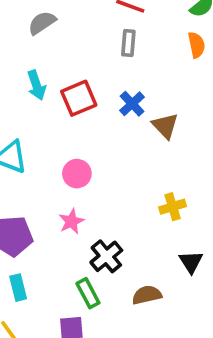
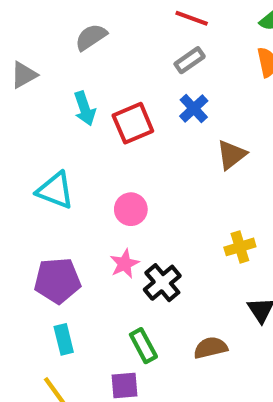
gray rectangle: (128, 43) -> (190, 60), turned 50
blue cross: (132, 104) -> (194, 108), moved
brown triangle: (165, 126) -> (232, 155), turned 36
black cross: (106, 256) -> (162, 283), moved

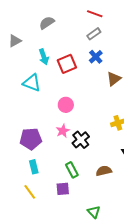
cyan triangle: (55, 190) -> (32, 83), moved

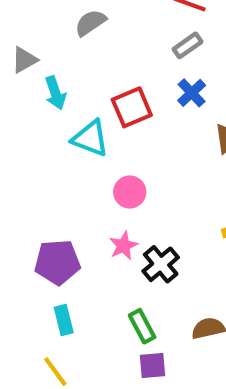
cyan arrow: (44, 57) -> (55, 93), moved
cyan triangle: (32, 83) -> (90, 138), moved
purple square: (63, 189) -> (152, 365), moved

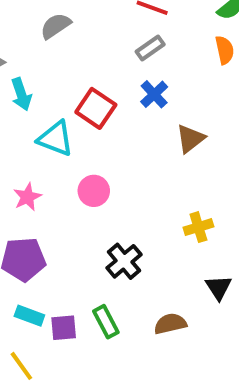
red square: (132, 107) -> (96, 108), turned -33
pink star: (124, 246) -> (27, 197), moved
cyan rectangle: (64, 320) -> (29, 316), turned -56
purple square: (152, 365) -> (64, 328), moved

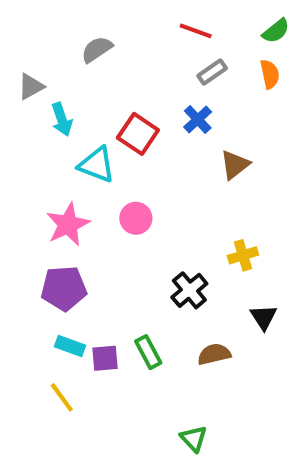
gray rectangle: (150, 48) -> (212, 72), moved
pink star: (27, 197) -> (68, 224), size x1.5
black cross: (124, 261) -> (189, 290), moved

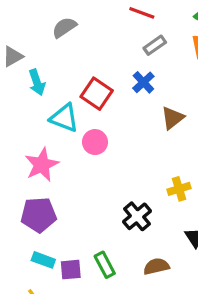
pink circle: (136, 218) -> (95, 142), moved

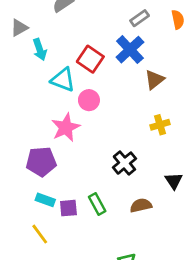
blue cross: (143, 82) -> (130, 50), size x1.5
pink star: (42, 165) -> (66, 127), moved
yellow cross: (179, 189) -> (160, 125), moved

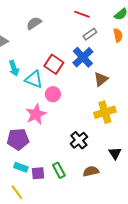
cyan arrow: (40, 50) -> (14, 68), moved
yellow cross: (160, 125) -> (105, 112), size x1.5

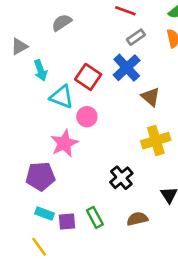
cyan arrow: (14, 68) -> (40, 70), moved
brown triangle: (101, 79) -> (151, 97), turned -42

